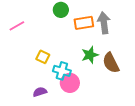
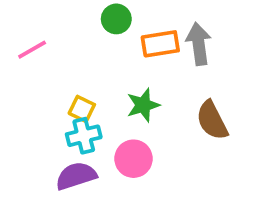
green star: (90, 55) -> (143, 105), moved
cyan cross: (62, 71) -> (84, 136), moved, turned -30
purple semicircle: (40, 92) -> (76, 176), size x1.5

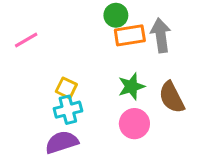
green circle: (116, 19) -> (116, 15), moved
green star: (143, 105) -> (131, 86), moved
pink circle: (133, 159) -> (134, 124), moved

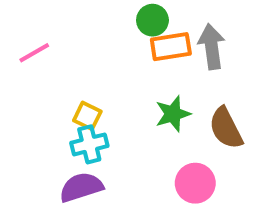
pink circle: (134, 124) -> (195, 183), moved

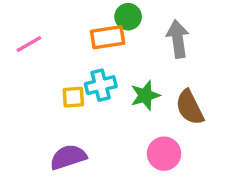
orange rectangle: (171, 47) -> (108, 37), moved
yellow square: (87, 116) -> (73, 97), turned -30
cyan cross: (89, 144) -> (101, 85), moved

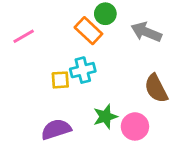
orange rectangle: (108, 37) -> (88, 31), turned 52
gray arrow: (178, 39) -> (146, 32), turned -60
green star: (145, 95) -> (105, 117), moved

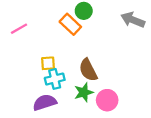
gray arrow: (146, 32) -> (133, 20), moved
cyan cross: (83, 70) -> (55, 79), moved
brown semicircle: (156, 88) -> (88, 70), moved

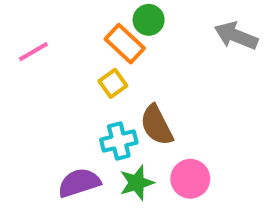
yellow square: (48, 63) -> (113, 83), moved, turned -32
cyan cross: (55, 79) -> (119, 141), moved
green star: (84, 92) -> (137, 183), moved

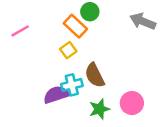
pink circle: (190, 179) -> (132, 103), moved
purple semicircle: (79, 183) -> (56, 95), moved
green star: (137, 183) -> (99, 109), moved

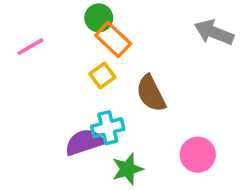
green circle: (90, 12) -> (99, 18), moved
brown semicircle: (95, 75) -> (151, 93), moved
green star: (99, 109) -> (128, 169), moved

